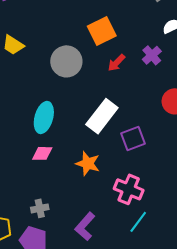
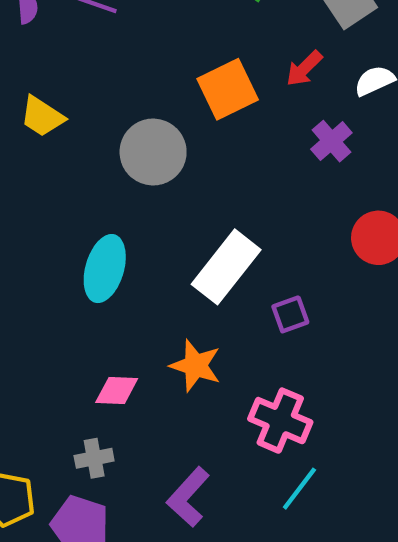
red arrow: (116, 63) -> (304, 68), moved
purple square: (133, 139) -> (290, 314), size x0.7
pink diamond: (42, 153) -> (117, 390), moved

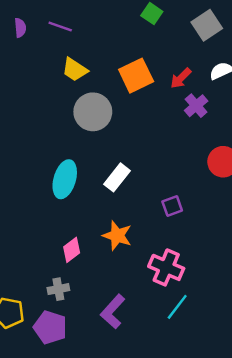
red arrow: (304, 68) -> (181, 78), moved
yellow trapezoid: (42, 117) -> (75, 70), moved
white rectangle: (226, 267) -> (117, 177), moved, size x0.7
pink diamond: (117, 390) -> (72, 250), turned -40

